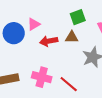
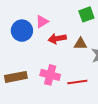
brown triangle: (72, 37) -> (80, 44), moved
red line: (69, 84) -> (77, 82), turned -48

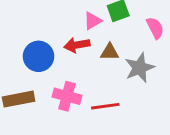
pink triangle: (42, 21) -> (93, 21), moved
blue circle: (22, 31) -> (38, 56), moved

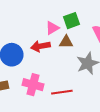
brown triangle: (110, 52) -> (66, 42), moved

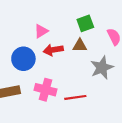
pink triangle: (52, 28) -> (41, 31), moved

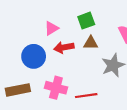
green square: (85, 23) -> (86, 21), moved

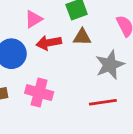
red line: (86, 96) -> (103, 102), moved

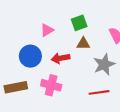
red arrow: (49, 43) -> (60, 58), moved

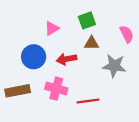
gray star: (104, 64) -> (114, 66), turned 30
red line: (99, 92) -> (88, 101), moved

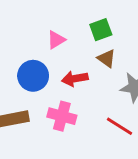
brown triangle: (91, 43) -> (107, 58), turned 35
red line: (88, 101) -> (119, 126), moved, turned 40

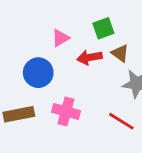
brown triangle: (107, 58) -> (120, 53), moved
red arrow: (75, 79) -> (90, 57), moved

